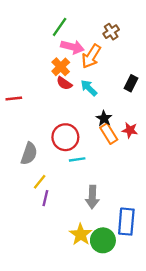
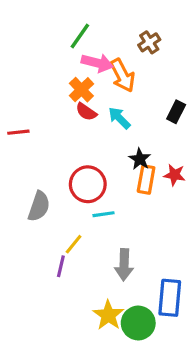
orange arrow: (91, 56) -> (122, 75), turned -60
orange rectangle: (109, 134) -> (146, 180), turned 42
yellow line: (40, 182) -> (74, 244), moved

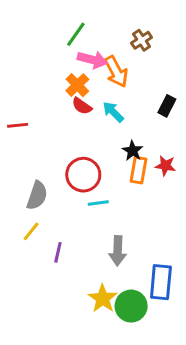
yellow line: (74, 244) -> (31, 231), moved

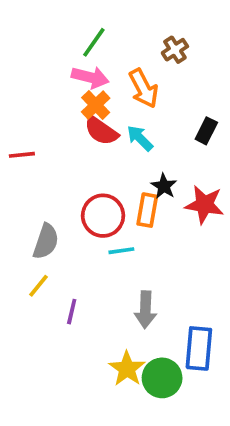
pink arrow: (92, 60) -> (90, 77), moved
red semicircle: (82, 106) -> (101, 131), size x1.4
red star: (165, 166) -> (204, 205), size x1.5
orange rectangle: (139, 170) -> (147, 210), moved

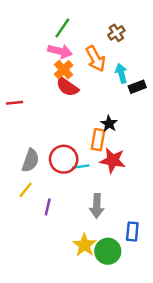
black rectangle: (206, 131) -> (137, 87), turned 42
cyan arrow: (140, 138) -> (121, 73), moved, turned 30
red star: (204, 205) -> (113, 160), moved
red circle: (103, 216) -> (64, 159), moved
blue rectangle: (199, 348) -> (132, 232), size x0.7

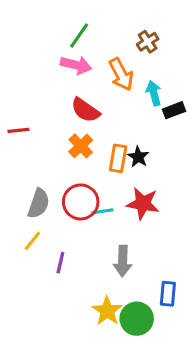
orange cross: (64, 70) -> (81, 146), moved
orange rectangle: (98, 140) -> (118, 158), moved

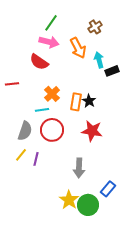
red semicircle: (85, 110) -> (39, 62), moved
cyan line: (102, 211) -> (42, 110), moved
purple line: (60, 263) -> (36, 159), moved
blue rectangle: (168, 294) -> (108, 189), turned 35

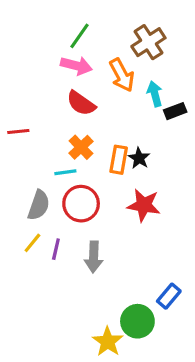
brown cross: (95, 27) -> (148, 42), size x1.5
red semicircle: (39, 62) -> (81, 103), moved
gray arrow: (79, 168) -> (94, 257), moved
yellow star: (69, 200) -> (108, 342), moved

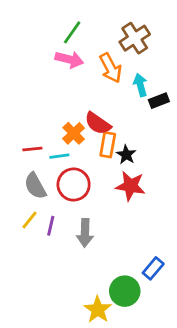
red semicircle: (81, 103) -> (98, 123), moved
red line: (18, 132) -> (32, 149), moved
black star: (139, 158) -> (126, 155), moved
gray semicircle: (39, 205) -> (35, 186), turned 132

